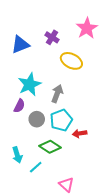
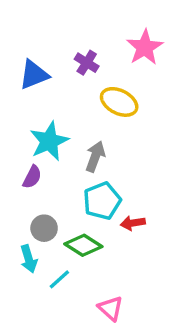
gray circle: (37, 119) -> (44, 228), moved

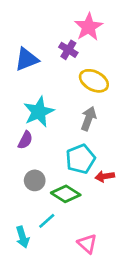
pink star: (145, 47) -> (89, 27), moved
gray arrow: (95, 157) -> (89, 118), moved
cyan arrow: (29, 259) -> (23, 237), moved

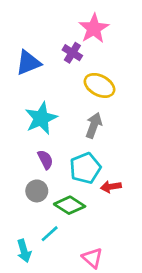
purple semicircle: (25, 140) -> (45, 160), moved, turned -54

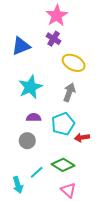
pink star: (94, 28) -> (57, 15), moved
purple semicircle: (45, 160) -> (34, 118), turned -64
green diamond: (70, 205) -> (63, 165), moved

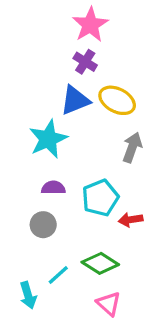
blue triangle: (21, 46) -> (75, 100), moved
gray arrow: (69, 92) -> (132, 147), moved

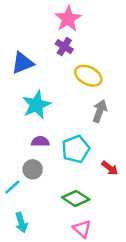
blue triangle: (75, 100) -> (22, 63), moved
red arrow: (131, 220) -> (110, 168), moved, turned -132
cyan line: (58, 275) -> (12, 187), moved

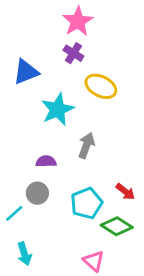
cyan star: (36, 105) -> (58, 109), moved
gray arrow: (100, 111) -> (86, 146), moved
cyan pentagon: (76, 149) -> (86, 203), moved
green diamond: (76, 198) -> (117, 226), moved

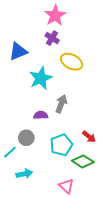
purple semicircle: (46, 161) -> (41, 115), moved
cyan arrow: (24, 254) -> (24, 174), moved, turned -84

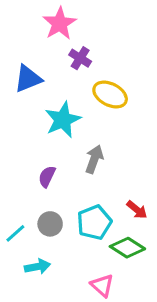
pink star: (55, 15) -> (60, 23), moved
purple semicircle: (41, 115) -> (47, 177), moved, turned -64
gray circle: (26, 138) -> (50, 224), moved

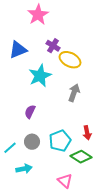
purple cross: (80, 58) -> (53, 46), moved
gray arrow: (94, 159) -> (74, 93), moved
red arrow: (137, 210) -> (87, 133), turned 40

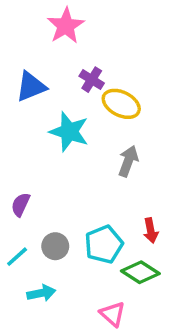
cyan star: (40, 76) -> (69, 132), turned -30
purple semicircle: (30, 112) -> (21, 205), moved

